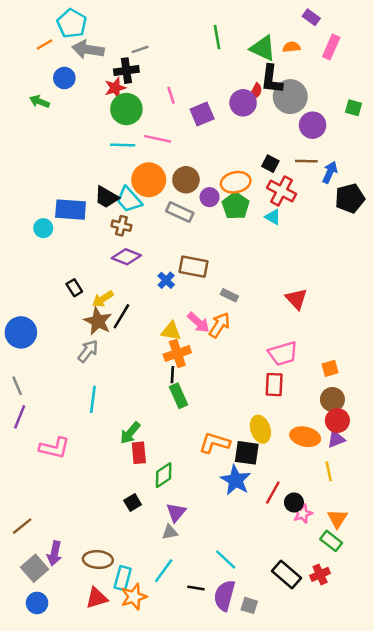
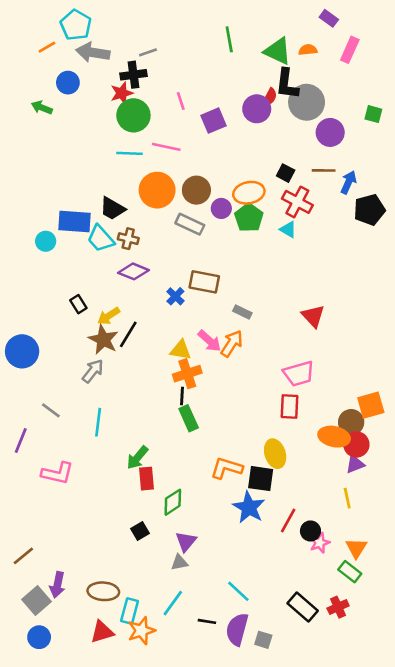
cyan trapezoid: (129, 200) -> (101, 239), moved
orange square: (330, 368) -> (371, 405), moved, size x1.5
gray line: (17, 386) -> (51, 410), moved, turned -30
orange ellipse: (305, 437) -> (334, 437), moved

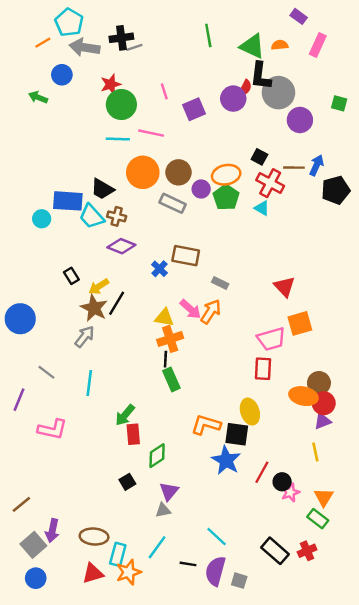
black cross: (133, 75) -> (121, 38), moved
brown line: (324, 170) -> (294, 168), moved
orange square: (371, 405) -> (300, 323), moved

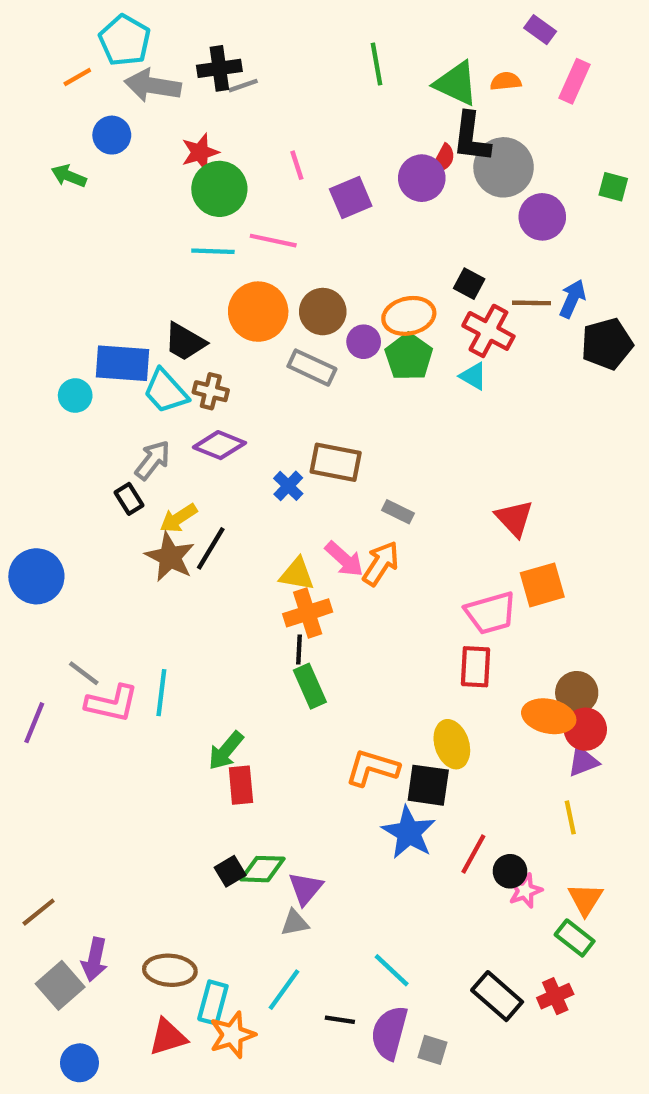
gray arrow: (84, 337) -> (153, 460), moved
pink L-shape: (52, 429) -> (112, 703), moved
green diamond: (157, 456) -> (262, 869), moved, turned 35
blue circle: (36, 578) -> (79, 1063), moved

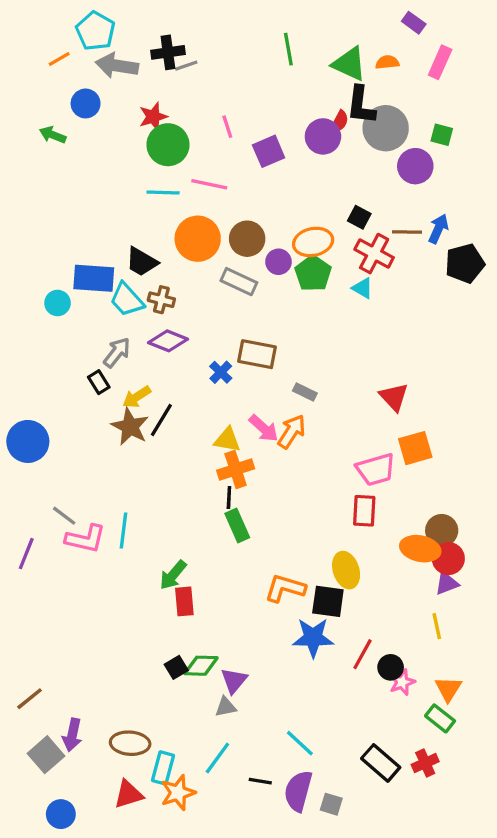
green square: (613, 187) -> (442, 135), moved
blue star: (409, 832) -> (313, 638), turned -30

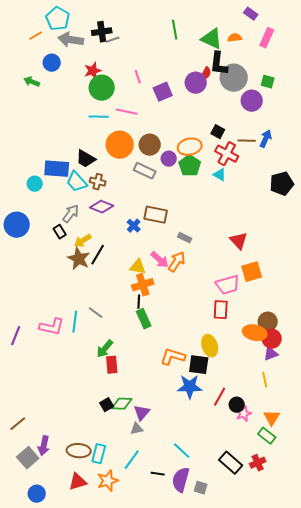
black pentagon: (465, 263) -> (282, 184), moved
blue circle: (28, 441) -> (17, 225), moved
gray line: (64, 516) -> (96, 313), moved
cyan rectangle: (163, 768) -> (99, 454), moved

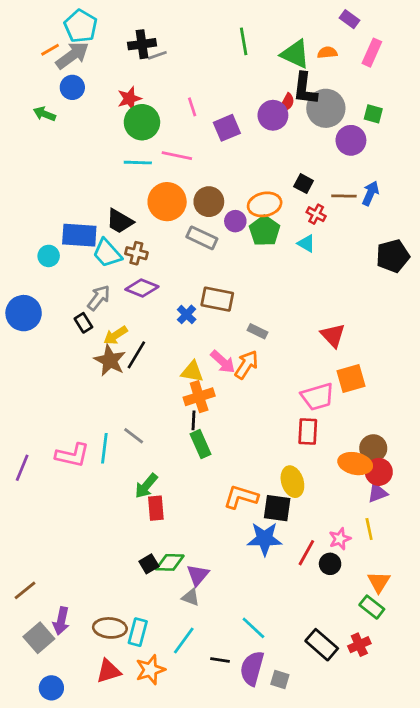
gray arrow: (71, 40) -> (72, 55), moved, turned 135
red cross: (227, 154) -> (316, 214), size x0.6
pink star: (244, 414) -> (340, 539), moved
gray triangle: (137, 429) -> (191, 597), turned 32

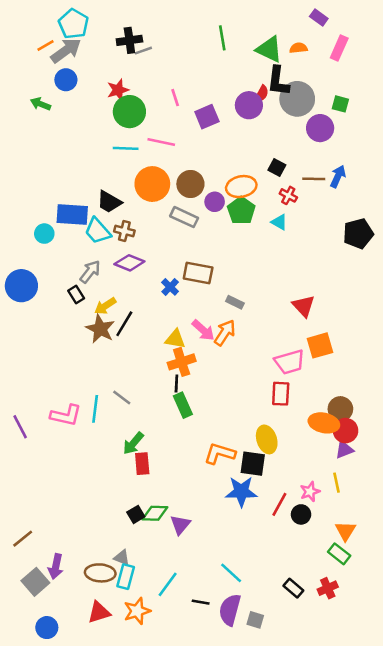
purple line: (22, 468) -> (20, 427), turned -50
gray triangle: (191, 597) -> (122, 558), moved
black rectangle: (322, 645) -> (293, 588), size x0.7

